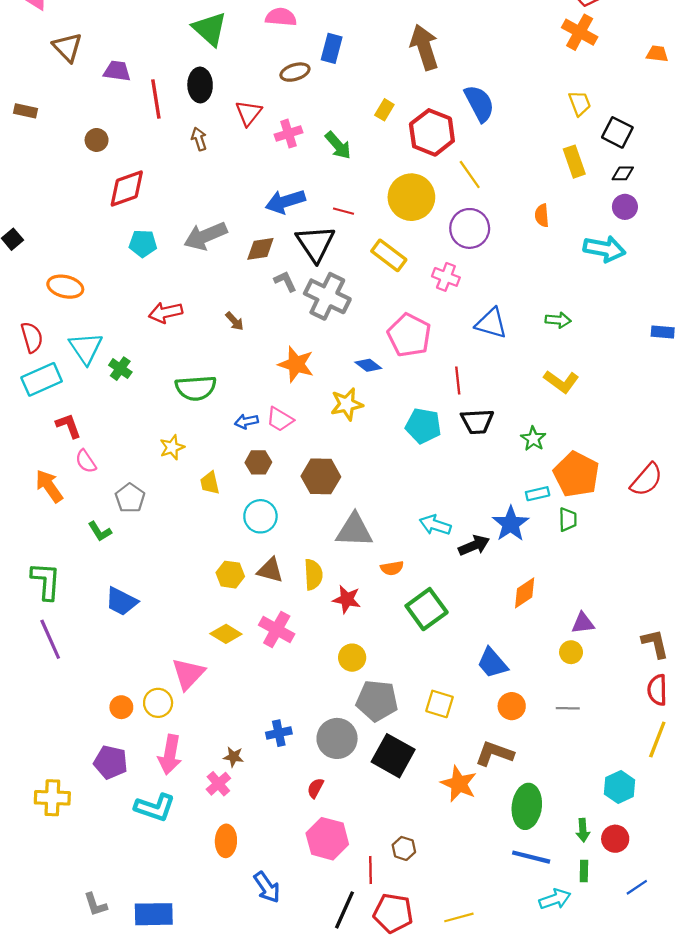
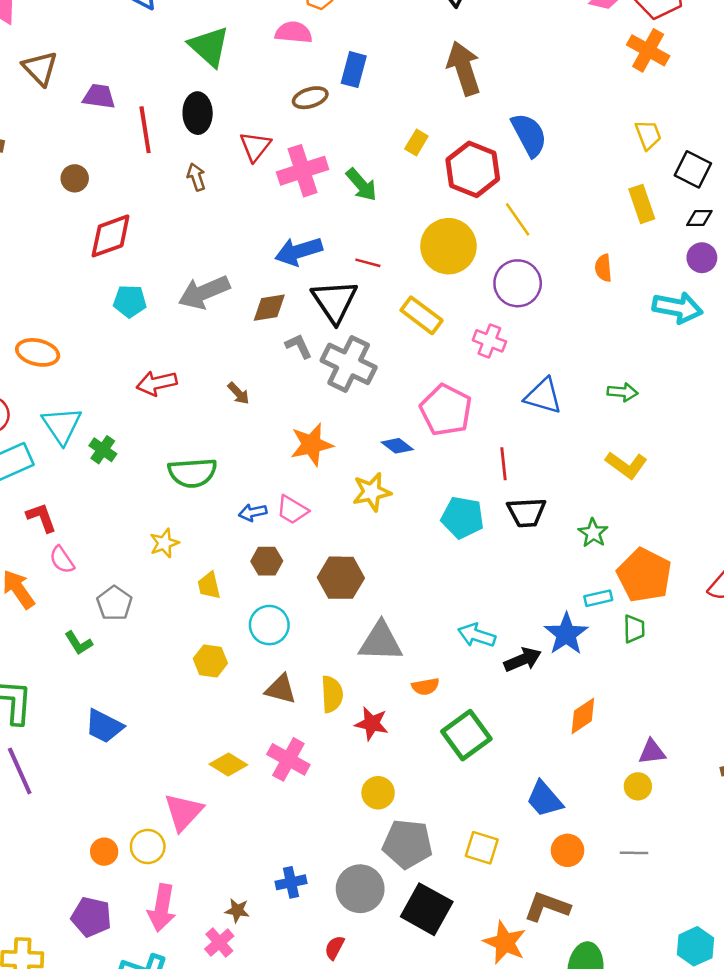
pink cross: (288, 134) -> (303, 171), size x1.5
orange star: (296, 364) -> (311, 445), turned -30
yellow hexagon: (230, 575) -> (210, 661), moved

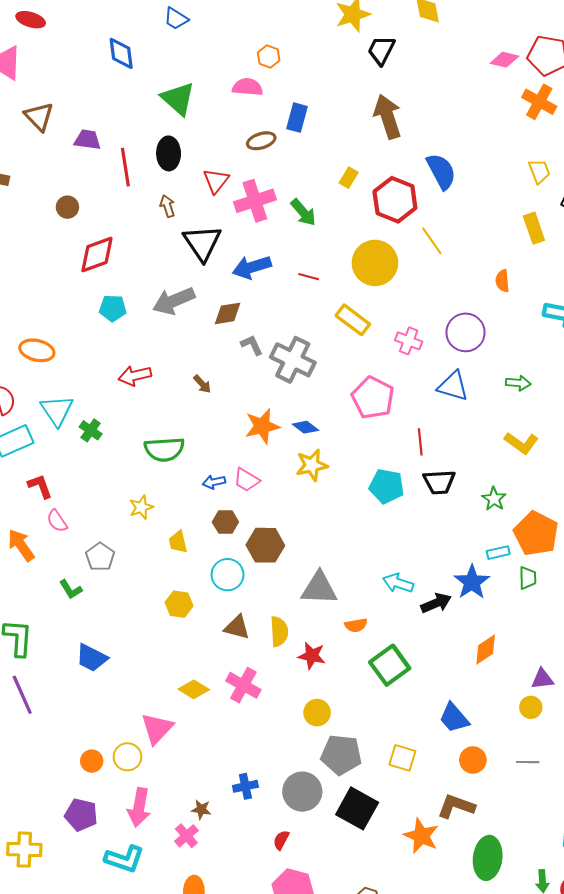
purple circle: (518, 283) -> (466, 332), moved
black triangle: (335, 301) -> (202, 243), moved
blue diamond: (397, 446) -> (305, 427), moved
brown hexagon: (341, 578) -> (265, 545), moved

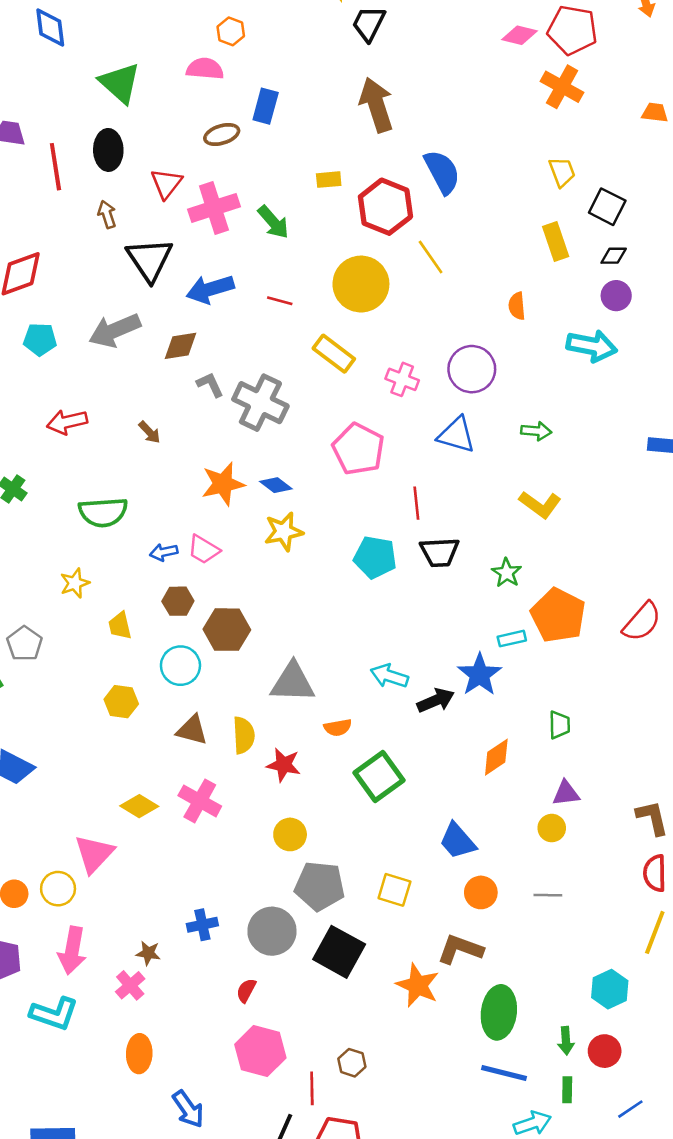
yellow rectangle: (349, 178) -> (329, 180), turned 54
green trapezoid: (528, 578) -> (559, 725), moved

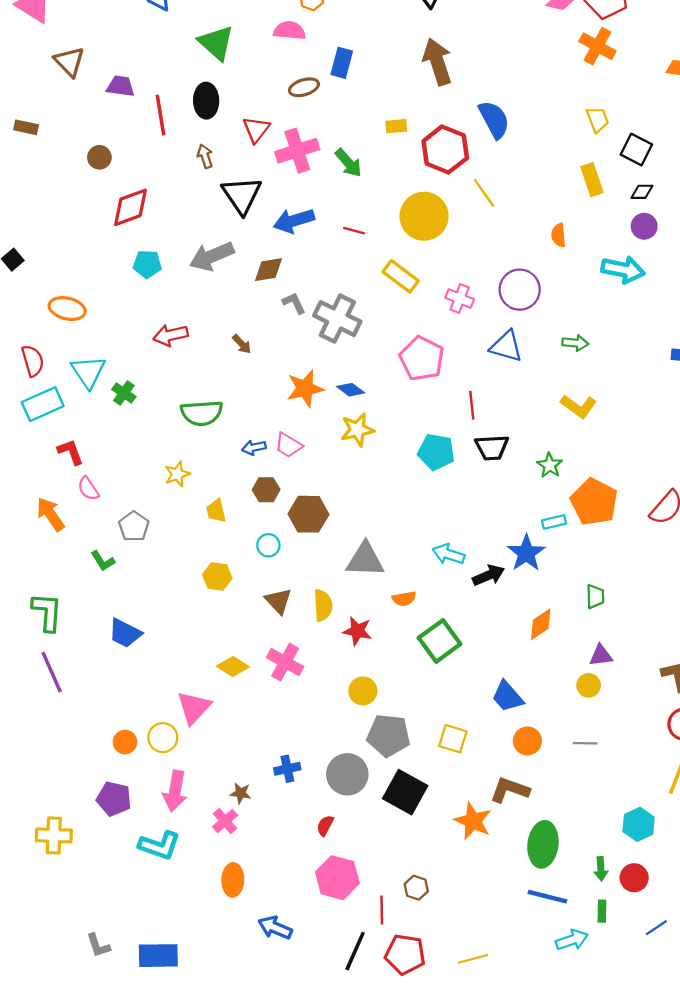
cyan circle: (180, 666) -> (268, 545), size x0.7
brown triangle: (192, 730) -> (278, 601), turned 32
blue arrow: (188, 1109) -> (275, 928), turned 148

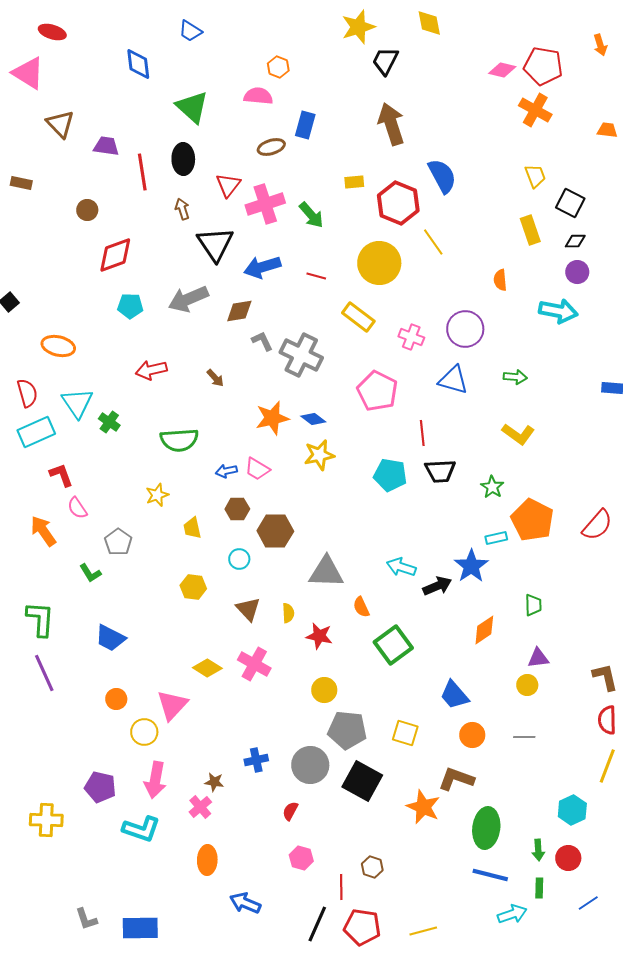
orange semicircle: (404, 599) -> (361, 607), turned 75
yellow semicircle: (323, 605) -> (288, 613), size x0.7
orange circle: (125, 742) -> (116, 699), moved
pink hexagon: (337, 878) -> (301, 858), size x0.6

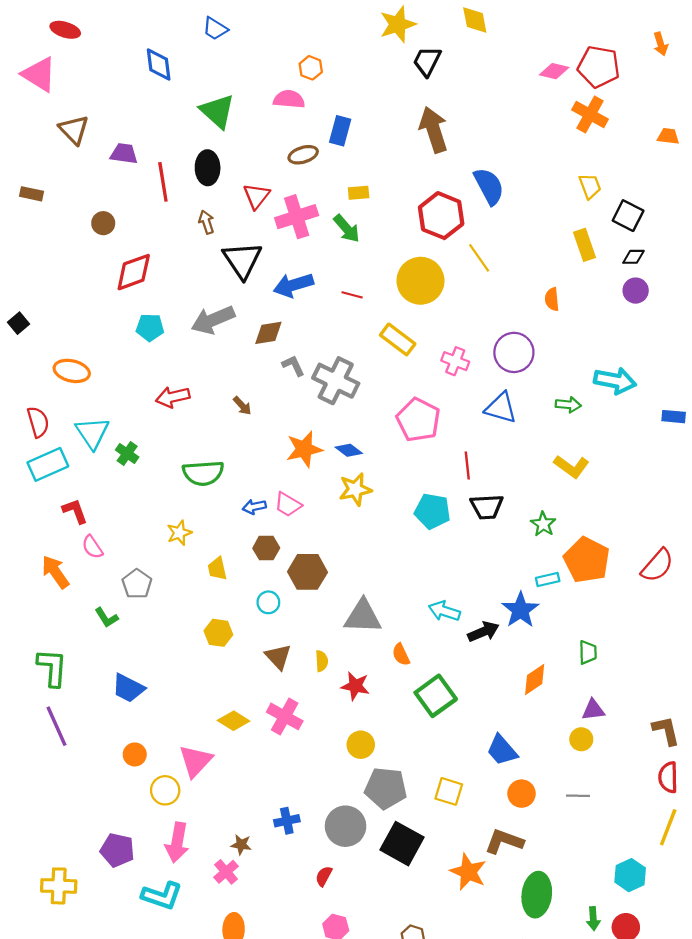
yellow rectangle: (354, 182) -> (359, 193), moved
cyan arrow: (558, 311) -> (615, 381), moved

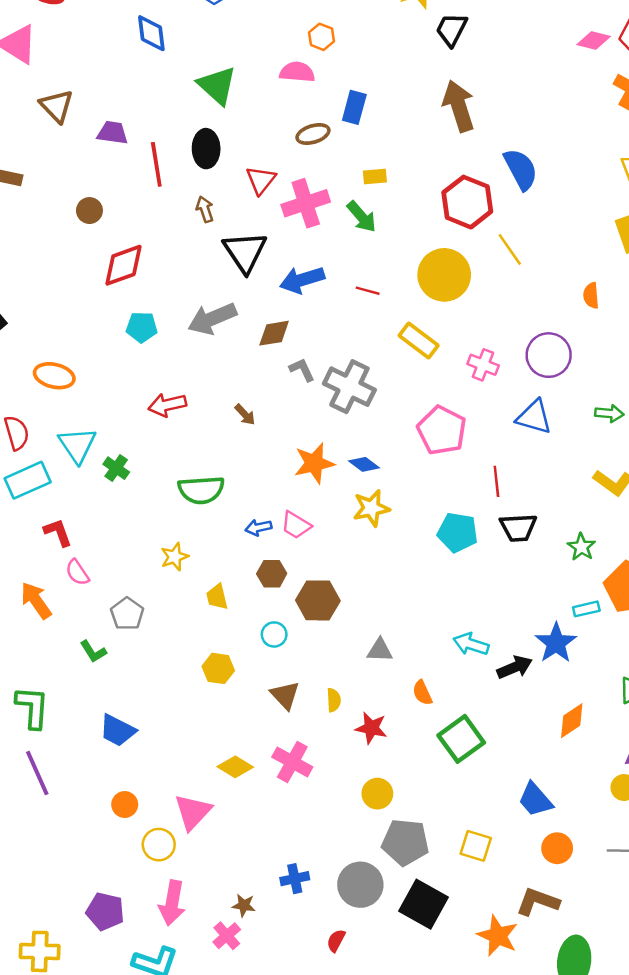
gray triangle: (363, 616) -> (380, 650), size x0.6

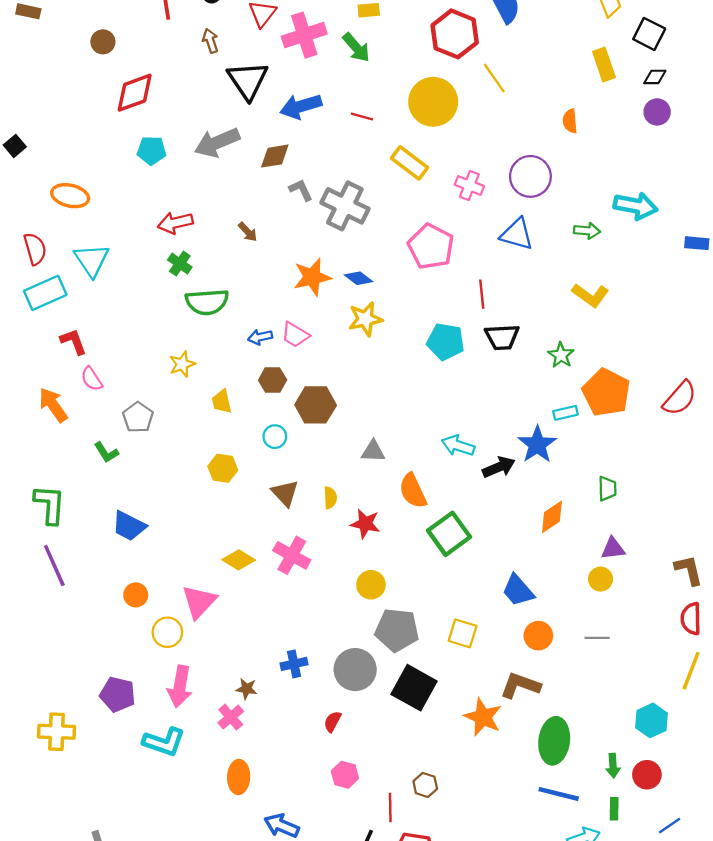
green cross: (116, 468) -> (180, 264), moved
orange semicircle: (422, 693) -> (413, 491), size x1.5

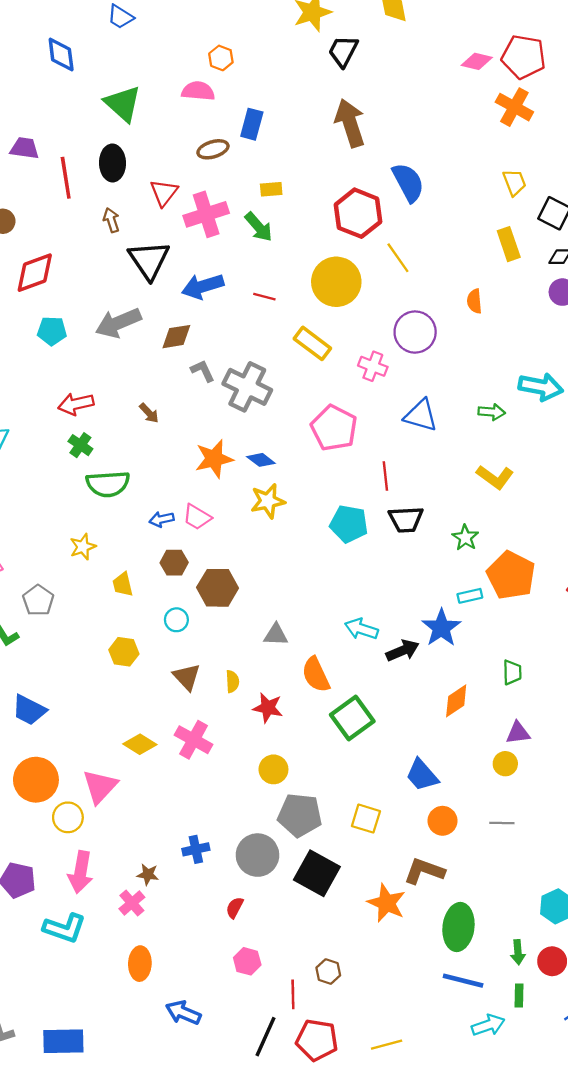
purple circle: (530, 176) -> (415, 332), moved
orange circle: (136, 595) -> (36, 780), size x1.8

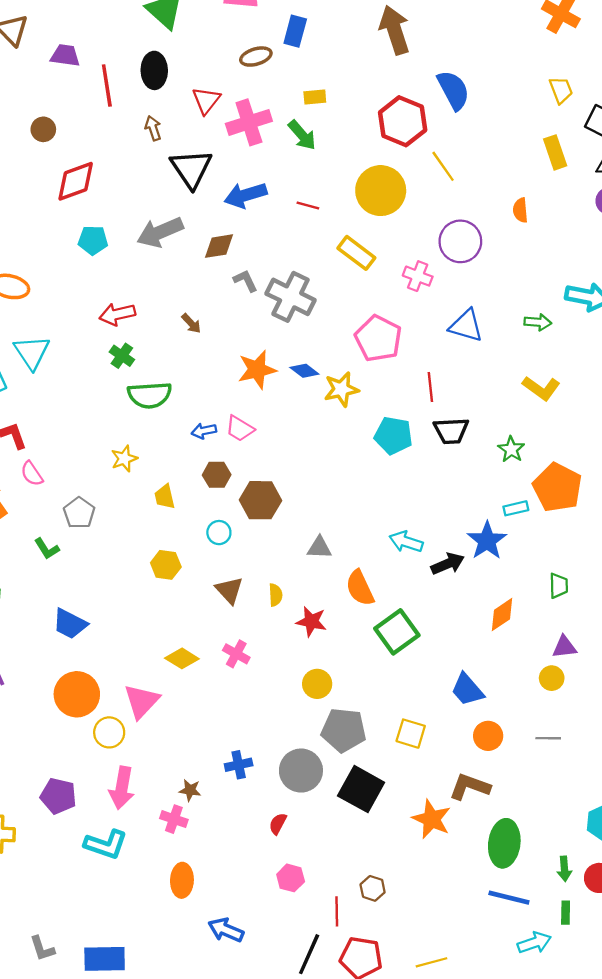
yellow star: (268, 501) -> (341, 389), moved
pink cross: (194, 740) -> (236, 654), size x0.7
pink cross: (132, 903) -> (174, 819), turned -30

